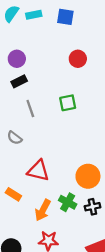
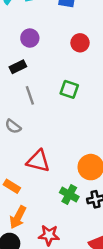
purple circle: (17, 59) -> (30, 38), moved
green square: (68, 103) -> (69, 89), turned 30
orange arrow: (43, 210) -> (18, 217), moved

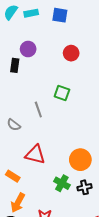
black rectangle: (18, 67) -> (15, 65), moved, turned -56
gray line: (30, 95) -> (38, 109), moved

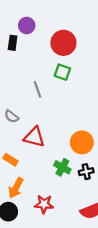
red circle: (71, 53) -> (63, 43), moved, size x1.5
gray semicircle: (14, 125) -> (12, 116), moved

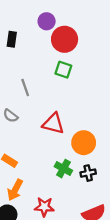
purple circle: (27, 26) -> (47, 21), moved
gray line: (37, 89) -> (25, 88), moved
red triangle: (34, 137) -> (53, 124), moved

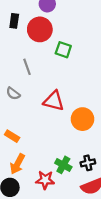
red circle: (65, 39) -> (40, 29), moved
green cross: (63, 169) -> (63, 165), moved
black cross: (88, 173) -> (88, 163), moved

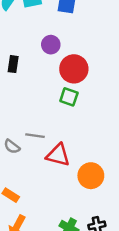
red circle: (40, 29) -> (74, 69), moved
gray line: (27, 67) -> (35, 136), moved, turned -63

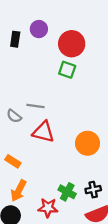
purple circle: (51, 45) -> (39, 29), moved
red triangle: (58, 155) -> (43, 132), moved

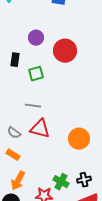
black rectangle: (15, 39) -> (15, 60), moved
green square: (67, 70) -> (36, 74), moved, turned -35
gray semicircle: (14, 116) -> (14, 133), moved

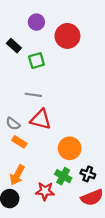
black rectangle: (15, 60) -> (14, 46), turned -56
orange circle: (79, 139) -> (70, 148), moved
orange rectangle: (13, 155) -> (19, 142), moved
black cross: (84, 180) -> (88, 174), turned 32

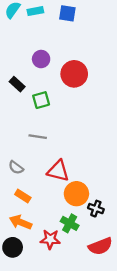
red triangle: (41, 119) -> (58, 171), moved
orange rectangle: (19, 142) -> (23, 196), moved
black cross: (88, 174) -> (96, 209), moved
orange arrow: (17, 175) -> (21, 222), turned 84

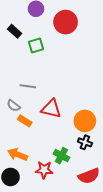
gray line: (38, 137) -> (28, 86), moved
orange circle: (76, 194) -> (85, 121), moved
orange rectangle: (23, 196) -> (25, 121), moved

